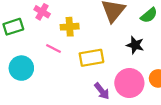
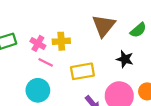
pink cross: (42, 12) -> (38, 43), moved
cyan circle: (21, 68) -> (38, 90), moved

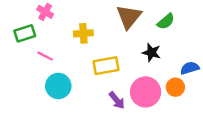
pink cross: (38, 43) -> (45, 12), moved
pink line: (46, 62) -> (45, 56), moved

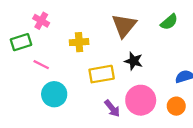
green semicircle: (166, 21) -> (169, 22), moved
black star: (151, 53) -> (134, 61), moved
orange circle: (175, 87) -> (176, 106), moved

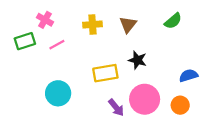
brown triangle: (124, 26) -> (128, 25), size x0.7
yellow cross: (79, 42) -> (92, 25), moved
pink line: (41, 65) -> (57, 45), moved, turned -56

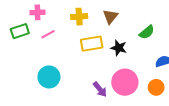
pink cross: (45, 20) -> (38, 12), turned -32
green semicircle: (173, 21) -> (147, 32), moved
yellow rectangle: (105, 73) -> (92, 44), moved

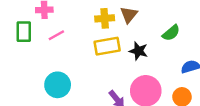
yellow cross: (79, 17) -> (105, 18), moved
green rectangle: (20, 31) -> (24, 32), turned -72

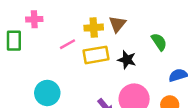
green semicircle: (171, 33) -> (159, 42), turned -84
pink line: (56, 35) -> (67, 44), moved

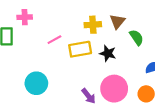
brown triangle: (117, 24) -> (117, 21), moved
yellow cross: (94, 28) -> (93, 25), moved

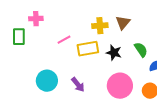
green semicircle: (137, 37) -> (141, 50), moved
purple arrow: (89, 96) -> (78, 85), moved

